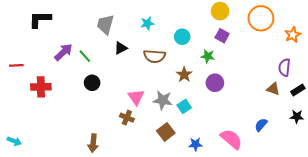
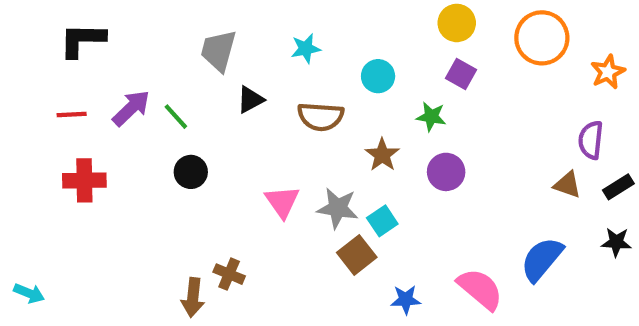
red line: (16, 65) -> (72, 114), moved
brown cross: (127, 118) -> (229, 274), moved
blue semicircle: (261, 125) -> (542, 259), size x1.6
brown square: (166, 132) -> (357, 255), moved

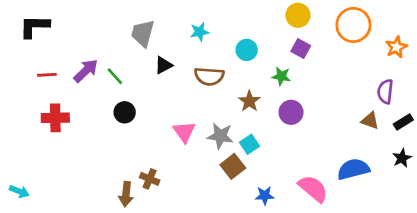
black L-shape: (82, 40) -> (34, 26), moved
black star: (616, 242) -> (402, 158), turned -30
blue semicircle: (542, 259) -> (353, 169), turned 36

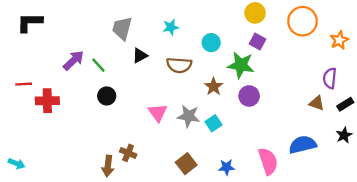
red line: (47, 75) -> (24, 84), moved
green star: (281, 76) -> (241, 65), size x1.6
brown square: (233, 166) -> (186, 164), moved
pink semicircle: (313, 189) -> (268, 161), turned 32

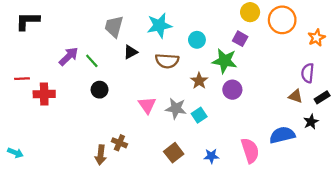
yellow circle: (255, 13) -> (250, 12), moved
cyan star: (171, 27) -> (159, 25), size x1.6
black star: (344, 135) -> (311, 122), moved

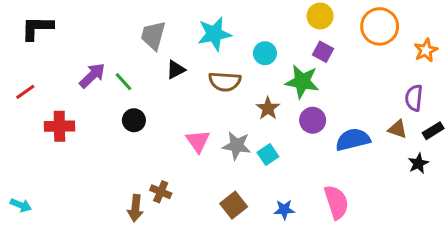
yellow circle: (250, 12) -> (320, 16), moved
red line: (22, 79) -> (25, 92), moved, turned -32
blue semicircle: (282, 135) -> (353, 140), moved

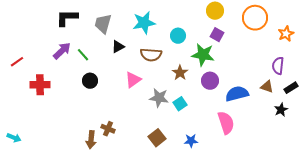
black L-shape: (37, 28) -> (67, 18), moved
pink triangle: (198, 141) -> (133, 80), moved, turned 30
pink semicircle: (336, 202) -> (226, 123), moved

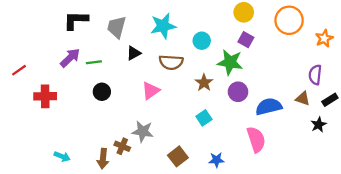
green line: (83, 55) -> (94, 62), turned -56
gray star: (159, 98) -> (143, 131), moved
cyan arrow: (14, 138) -> (62, 156), moved

